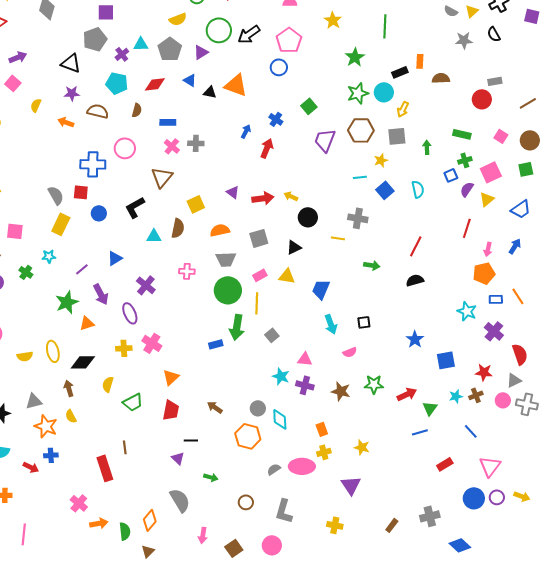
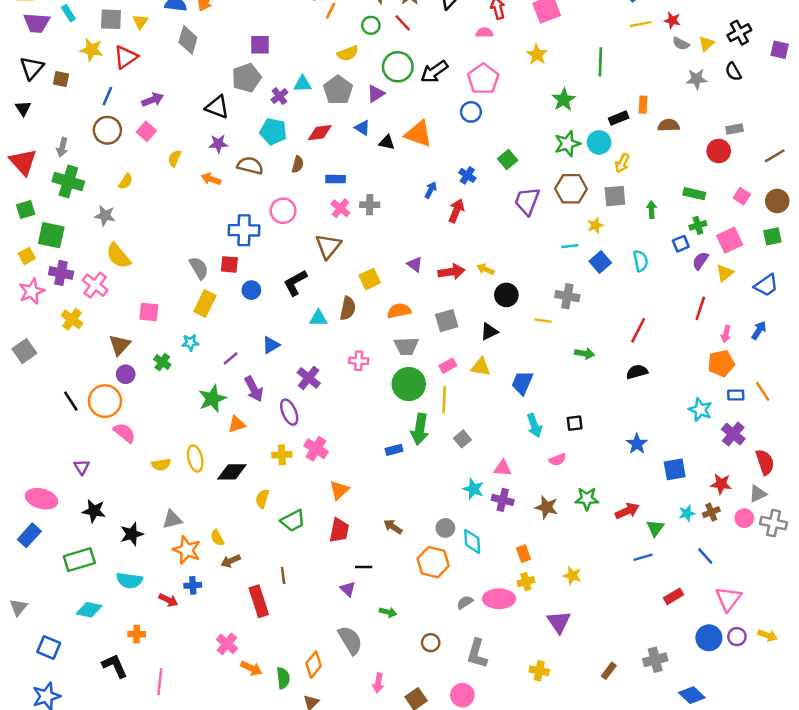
brown arrow: (69, 388) -> (231, 561), moved, turned -98
orange arrow: (99, 523) -> (251, 668), turned 36

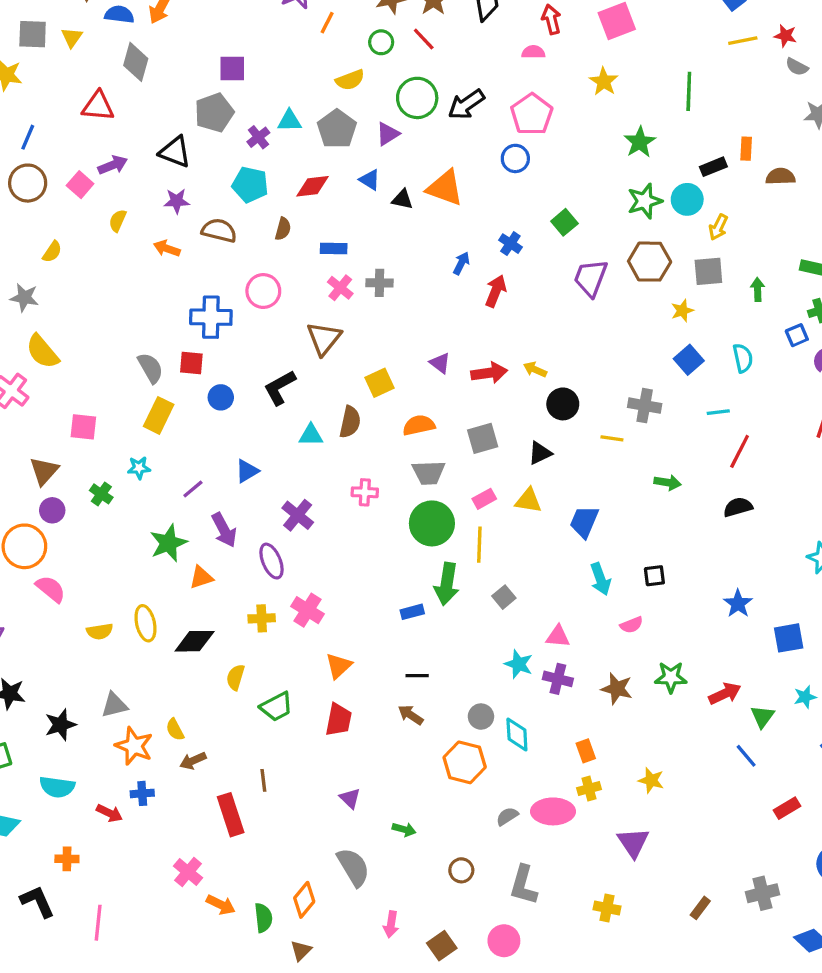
red triangle: (126, 57) -> (98, 106), moved, turned 40
purple arrow: (153, 100) -> (113, 165), moved
cyan line: (570, 246) -> (718, 412), moved
blue line: (643, 557) -> (746, 756), turned 66
black line: (364, 567) -> (417, 676), moved

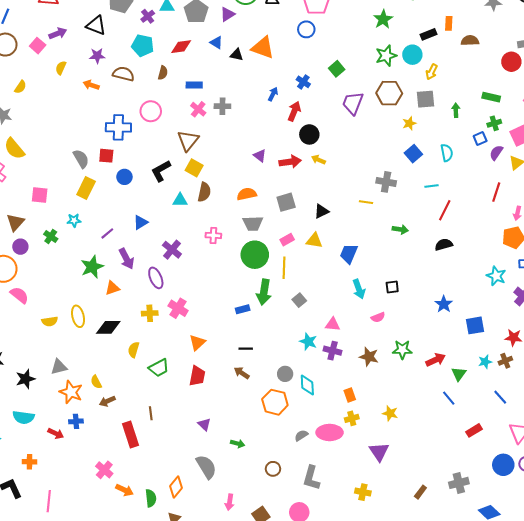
yellow square: (380, 383) -> (194, 168), moved, turned -36
black circle: (563, 404) -> (309, 134), moved

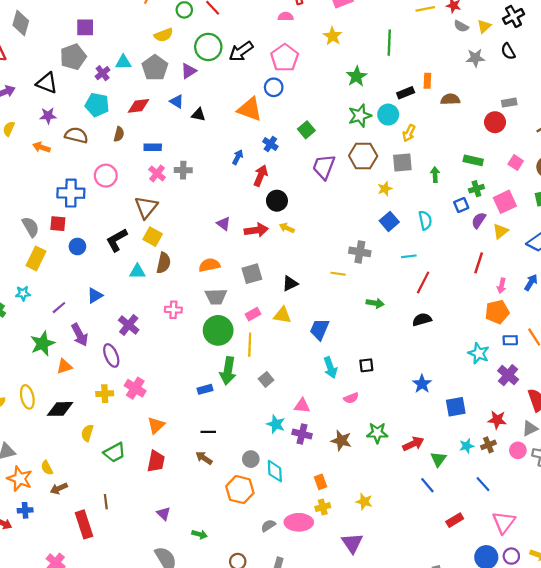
orange triangle: (263, 48) -> (250, 109), moved

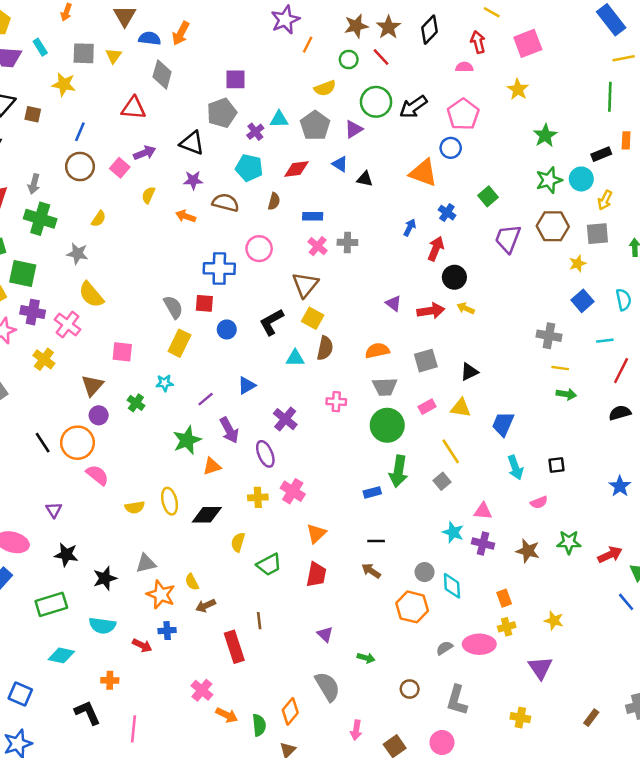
green line: (389, 43) -> (610, 97), moved
yellow line: (338, 274) -> (560, 368), moved
yellow line: (250, 345) -> (451, 451), moved, turned -35

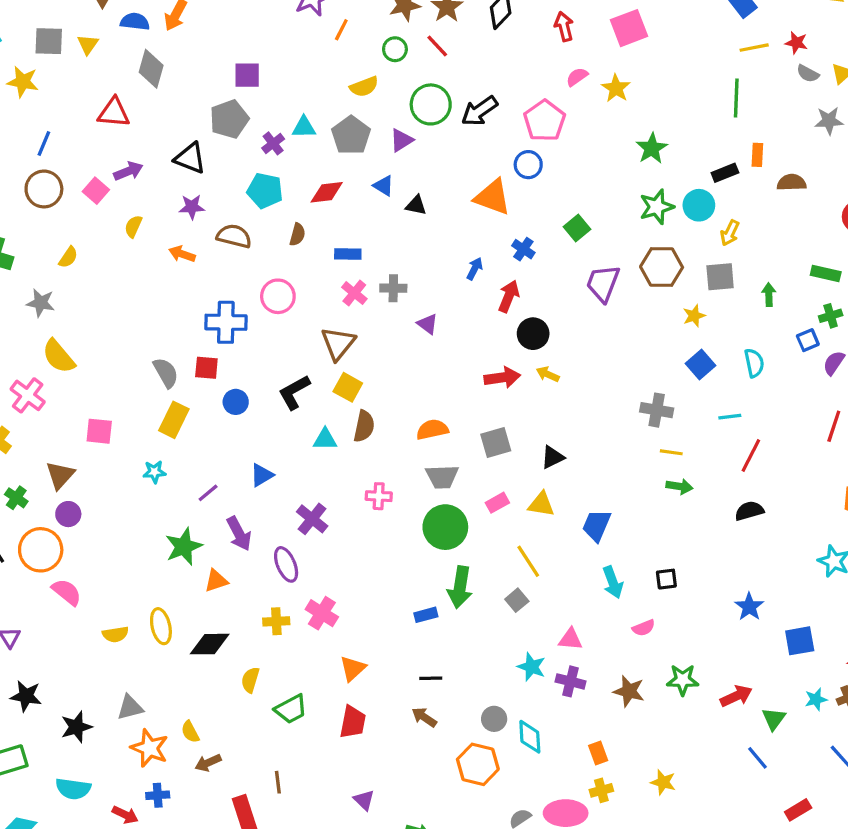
pink semicircle: (464, 67) -> (577, 77), moved, turned -35
purple triangle: (393, 303) -> (427, 324), moved
green cross: (136, 403) -> (16, 498), moved

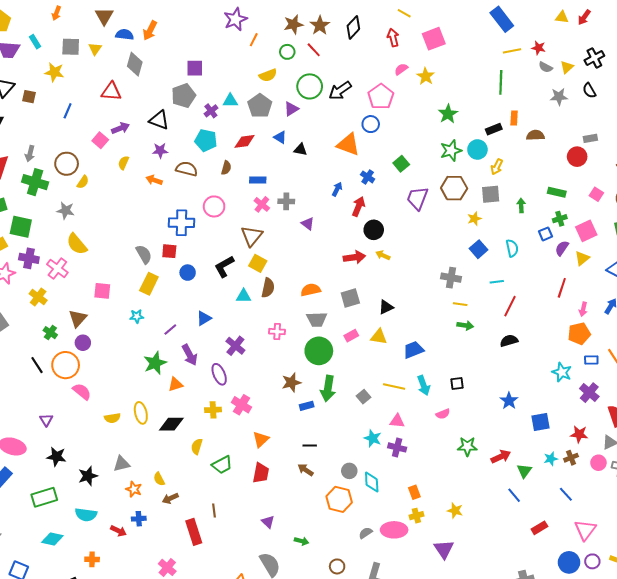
brown circle: (44, 189) -> (67, 164), moved
blue trapezoid: (596, 525) -> (413, 350), turned 45
yellow line: (528, 561) -> (394, 386), moved, turned -45
brown star: (629, 691) -> (291, 382), moved, turned -30
orange star: (150, 748) -> (134, 489), size x0.7

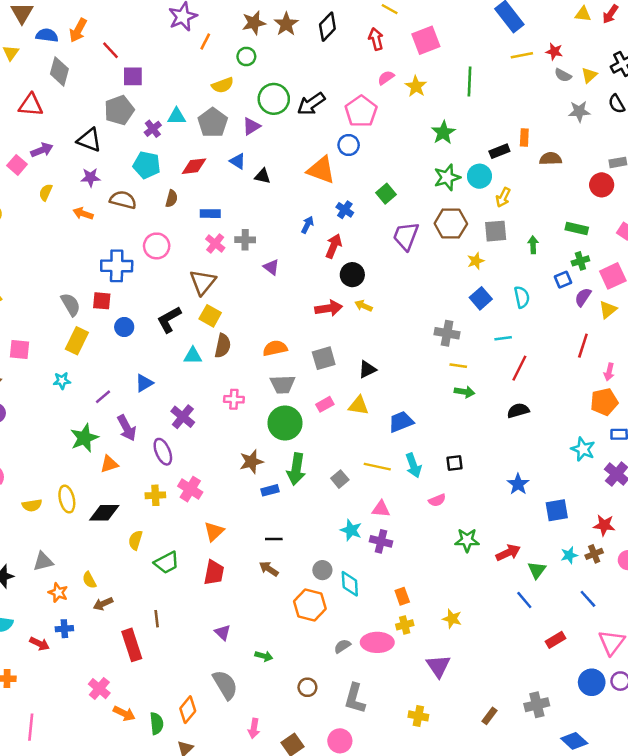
red line: (314, 50) -> (110, 50), moved
green line: (501, 82) -> (470, 81), moved

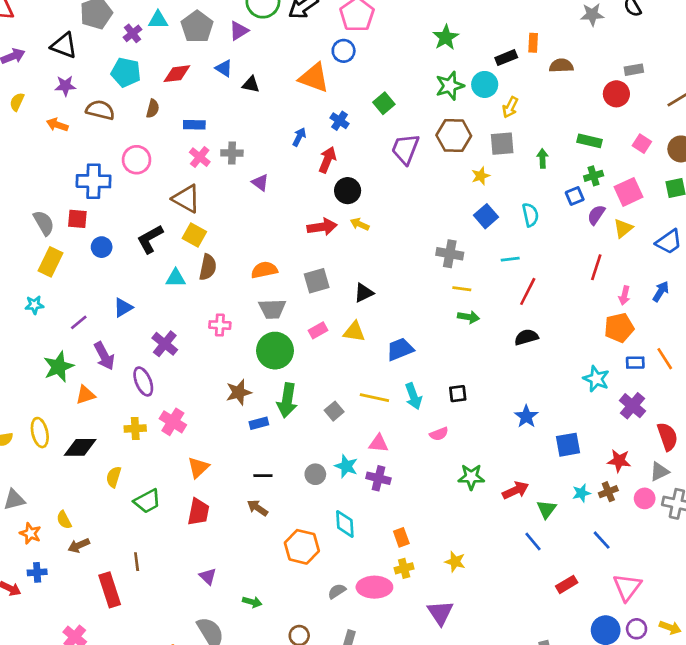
brown triangle: (203, 282) -> (186, 199), turned -40
gray circle: (322, 570) -> (315, 474), moved

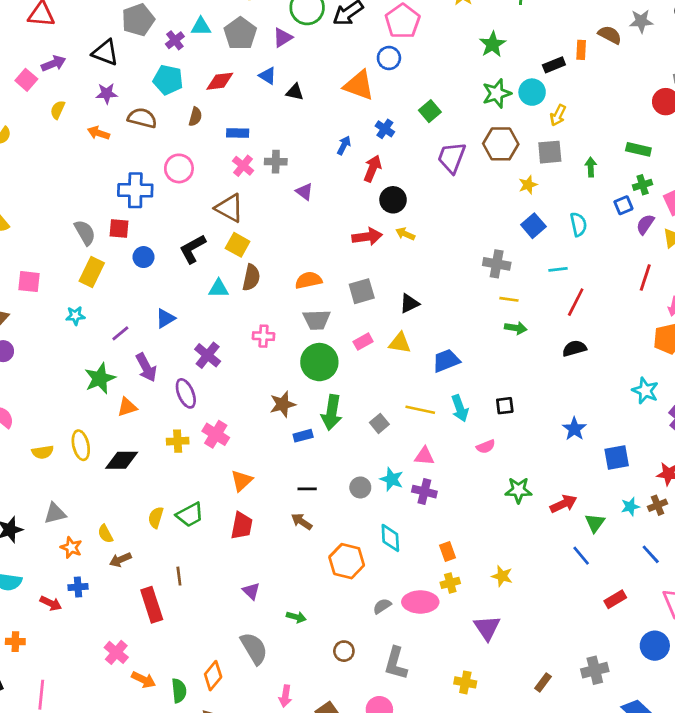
brown semicircle: (561, 66) -> (610, 35), moved, turned 30
yellow semicircle: (114, 477) -> (156, 517), moved

